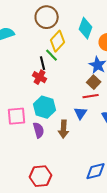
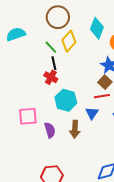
green line: (52, 55) -> (51, 47), moved
cyan hexagon: (45, 107) -> (66, 100), moved

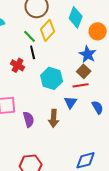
red cross: (51, 77) -> (18, 65), moved
cyan hexagon: (66, 100) -> (52, 78), moved

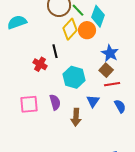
orange circle: (98, 31) -> (87, 30), moved
green line: (30, 36) -> (78, 10), moved
red line: (81, 85) -> (112, 84), moved
purple semicircle: (29, 119) -> (55, 102), moved

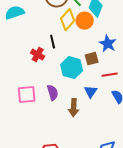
brown square: (106, 70) -> (92, 59), moved, turned 32

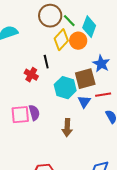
brown square: (92, 59) -> (85, 79), size x1.5
blue triangle: (91, 92) -> (84, 102), moved
purple semicircle: (53, 93) -> (34, 113), moved

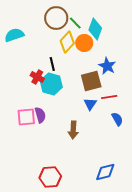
cyan hexagon: (65, 88) -> (51, 84), moved

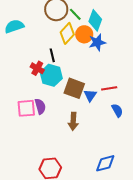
blue star: (107, 66) -> (97, 42), moved, turned 30
brown square: (91, 81) -> (74, 88), moved, turned 35

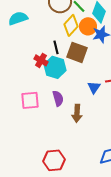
brown square: (74, 88) -> (77, 52), moved
purple semicircle: (40, 106) -> (58, 98), moved

